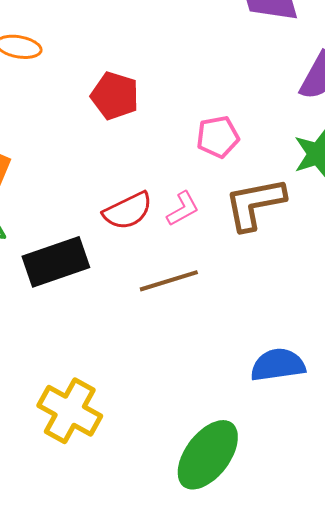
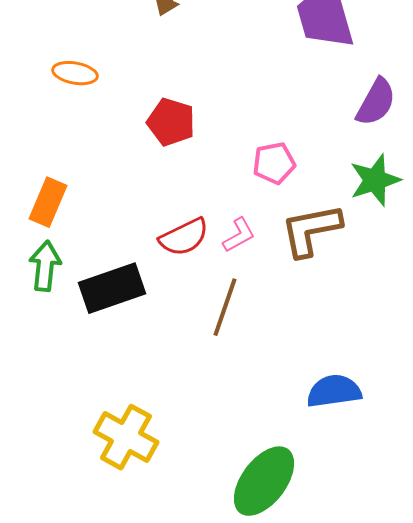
brown line: (169, 281) -> (225, 307), turned -54

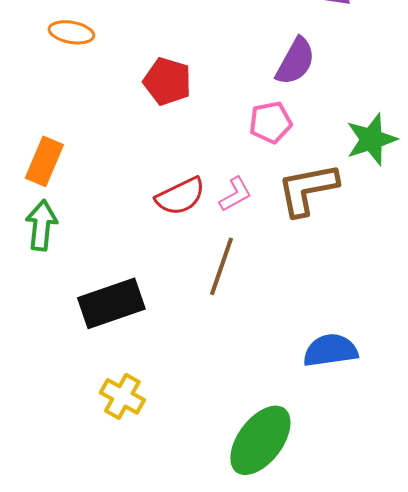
purple semicircle: (376, 102) -> (295, 61), moved
black rectangle: (112, 288) -> (111, 303), moved
yellow cross: (126, 437) -> (122, 396), size x0.7

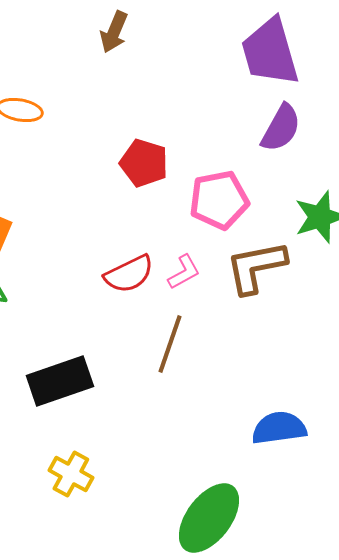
purple semicircle: (295, 61) -> (281, 128), moved
red pentagon: (167, 81) -> (144, 163), moved
pink pentagon: (270, 122) -> (219, 200), size x1.4

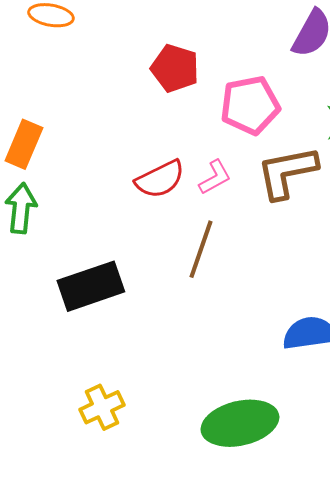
yellow cross: (71, 474) -> (102, 407), moved, turned 36
green ellipse: (209, 518) -> (240, 423), turned 40

